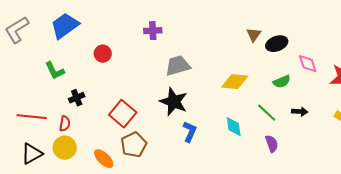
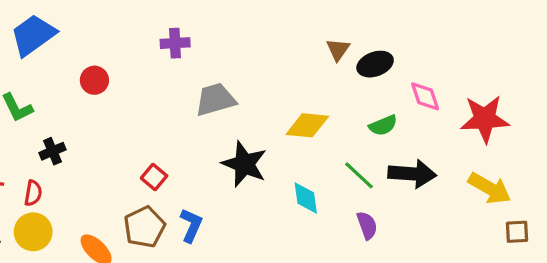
black star: (174, 102) -> (244, 164), moved
black arrow: (300, 112) -> (412, 174), size x1.8
red square: (123, 114) -> (154, 177), moved, size x0.6
blue L-shape: (190, 132) -> (191, 225), moved

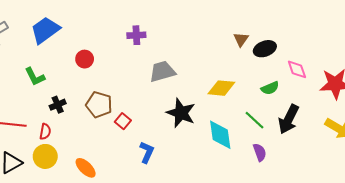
black arrow: (412, 174) -> (289, 119), turned 112
cyan diamond: (306, 198) -> (220, 135), size x1.4
brown pentagon: (144, 227) -> (99, 105), moved, turned -30

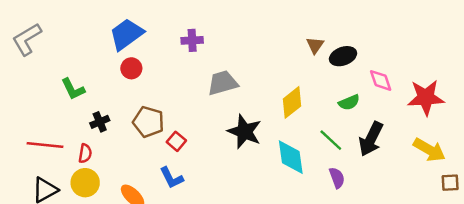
blue trapezoid: (45, 30) -> (126, 34), moved
yellow diamond: (221, 88) -> (292, 102), turned -44
blue L-shape: (147, 152) -> (172, 178), moved, turned 130

